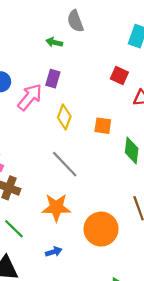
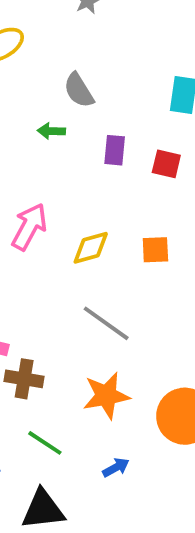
purple rectangle: (53, 79) -> (115, 150), moved
yellow diamond: (64, 117) -> (91, 248), turned 65

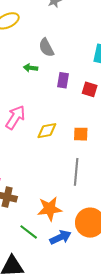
gray line: (106, 323) -> (76, 172), moved, turned 56
green line: (45, 443) -> (29, 232), moved
blue arrow: (116, 468) -> (60, 237), moved, size x1.5

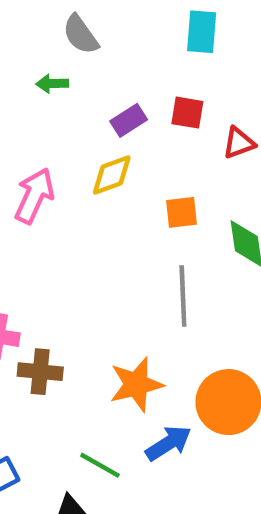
purple rectangle: (63, 80) -> (129, 120), moved, turned 56
yellow diamond: (47, 131) -> (112, 175), moved
green line: (29, 232) -> (100, 465), moved

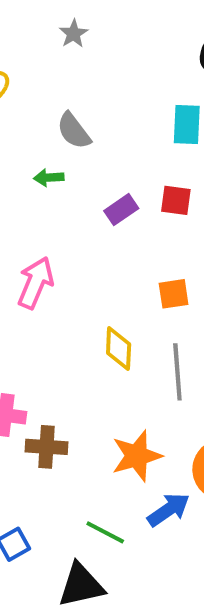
yellow diamond: (112, 175) -> (119, 349), moved, turned -66

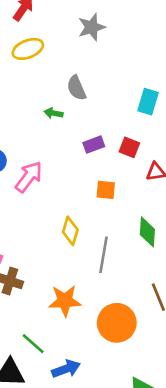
gray star: (74, 34) -> (92, 27), size x1.5
orange square: (174, 294) -> (106, 190), moved
blue arrow: (168, 510) -> (66, 369), moved

